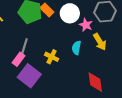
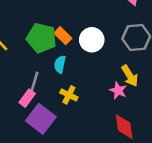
pink star: (86, 25) -> (118, 91), moved
cyan semicircle: (76, 48) -> (60, 64), moved

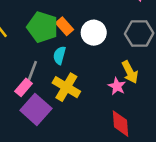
yellow cross: (69, 95) -> (66, 87), size x1.5

